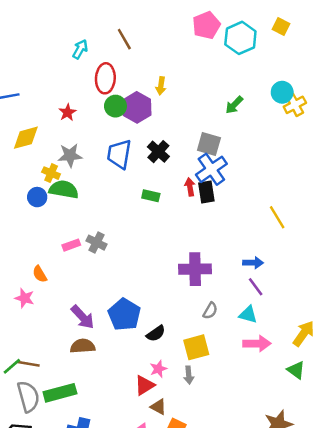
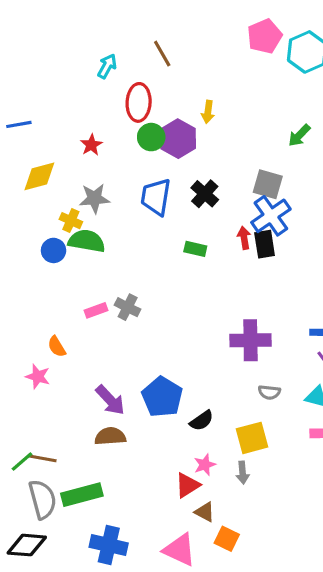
gray semicircle: (210, 311) -> (269, 392), turned 66

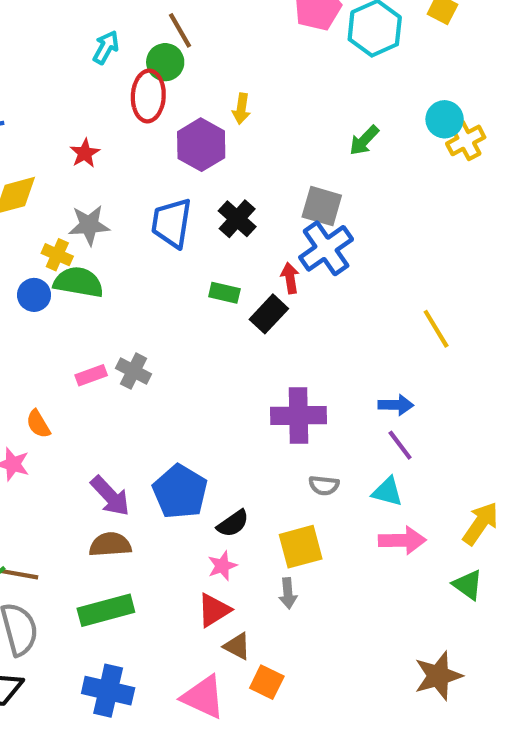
green circle: (151, 137) -> (165, 62), moved
black rectangle: (265, 244) -> (269, 314), moved, turned 52
pink star: (205, 465) -> (222, 566), moved
green rectangle: (82, 495) -> (106, 610), moved

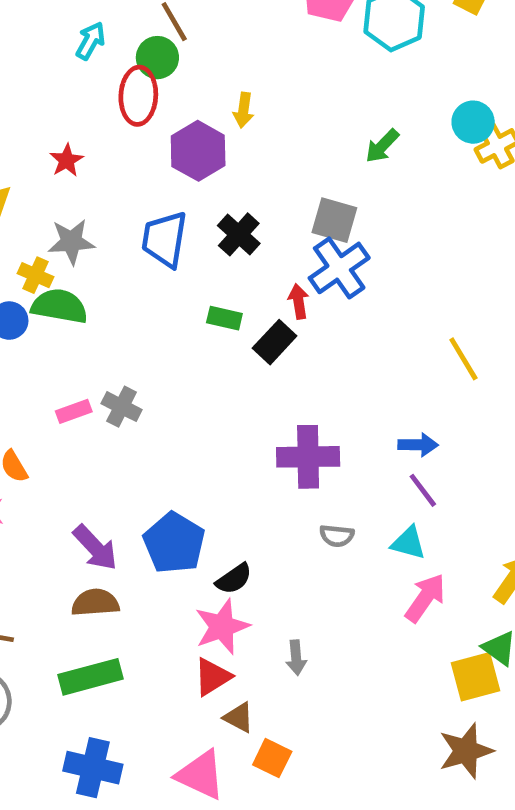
pink arrow: (402, 540) -> (425, 598), turned -54
yellow square: (301, 547) -> (475, 677), moved
pink star: (222, 566) -> (222, 627), size x1.6

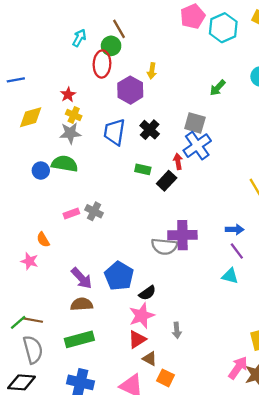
yellow cross: (35, 275) -> (74, 115), moved
gray semicircle: (337, 536) -> (164, 246), moved, size x1.6
pink arrow: (425, 598) -> (238, 368), moved

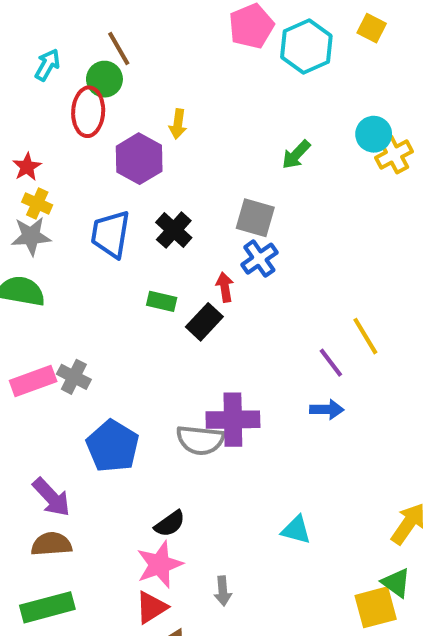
blue cross: (197, 146) -> (259, 259), size x0.7
pink rectangle: (71, 214) -> (33, 381), size x1.5
purple line: (237, 251) -> (331, 363), moved
blue pentagon: (119, 276) -> (113, 446), moved
cyan triangle: (230, 276) -> (296, 530), moved

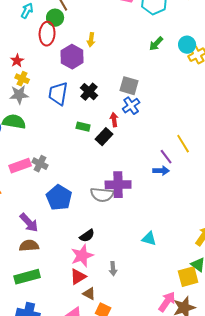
green arrow: (296, 155) -> (156, 44), moved
blue arrow: (327, 409) -> (161, 171), moved

